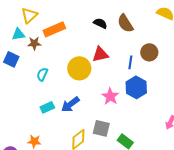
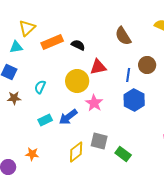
black semicircle: (100, 23) -> (78, 45), moved
brown star: (34, 43) -> (14, 98), moved
pink star: (110, 96) -> (94, 103), moved

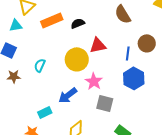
black semicircle: (78, 45) -> (78, 23), turned -48
cyan rectangle: (45, 120) -> (45, 112), moved
gray square: (99, 141) -> (105, 103), moved

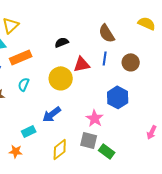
orange rectangle: (52, 20) -> (21, 57), moved
blue line: (128, 53) -> (105, 58), moved
pink star: (94, 81) -> (95, 118), moved
gray square: (105, 103) -> (89, 140), moved

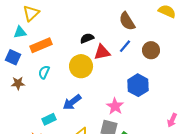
black semicircle: (62, 42) -> (87, 38), moved
blue line: (105, 58) -> (125, 46), turned 32

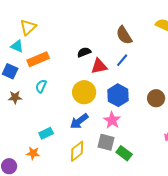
cyan triangle: (20, 32) -> (17, 46), turned 32
brown circle: (151, 50) -> (156, 98), moved
yellow circle: (81, 66) -> (84, 92), moved
blue hexagon: (138, 85) -> (118, 95), moved
blue arrow: (72, 102) -> (79, 121), moved

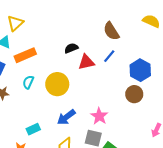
yellow circle: (84, 92) -> (57, 84), moved
blue hexagon: (118, 95) -> (140, 70), moved
brown circle: (156, 98) -> (134, 94), moved

